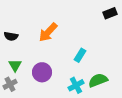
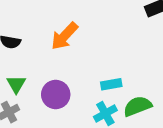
cyan rectangle: (80, 55) -> (111, 84), moved, turned 48

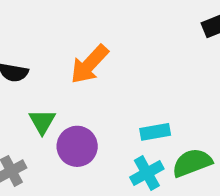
green triangle: (16, 84) -> (42, 122), moved

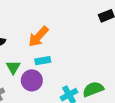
cyan rectangle: (155, 132) -> (43, 61), moved

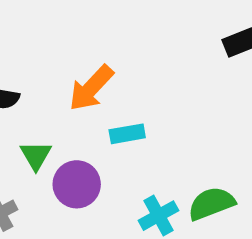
cyan rectangle: (43, 61) -> (127, 134), moved

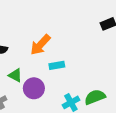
green triangle: (36, 155) -> (15, 75), turned -32

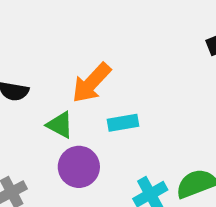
green triangle: (15, 75) -> (60, 125), moved

